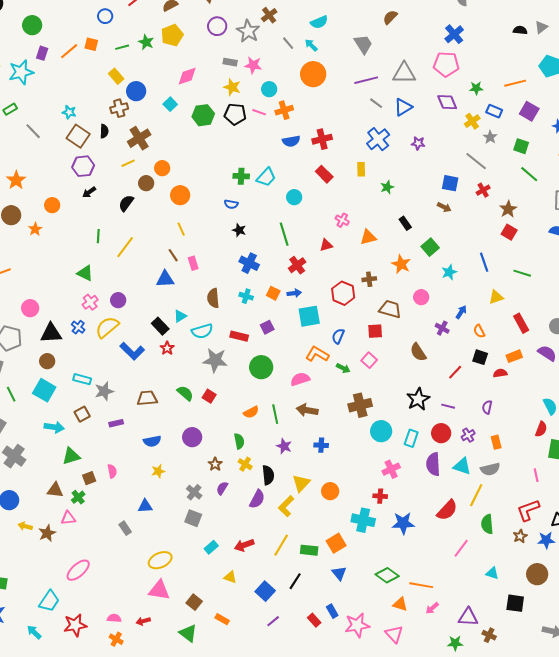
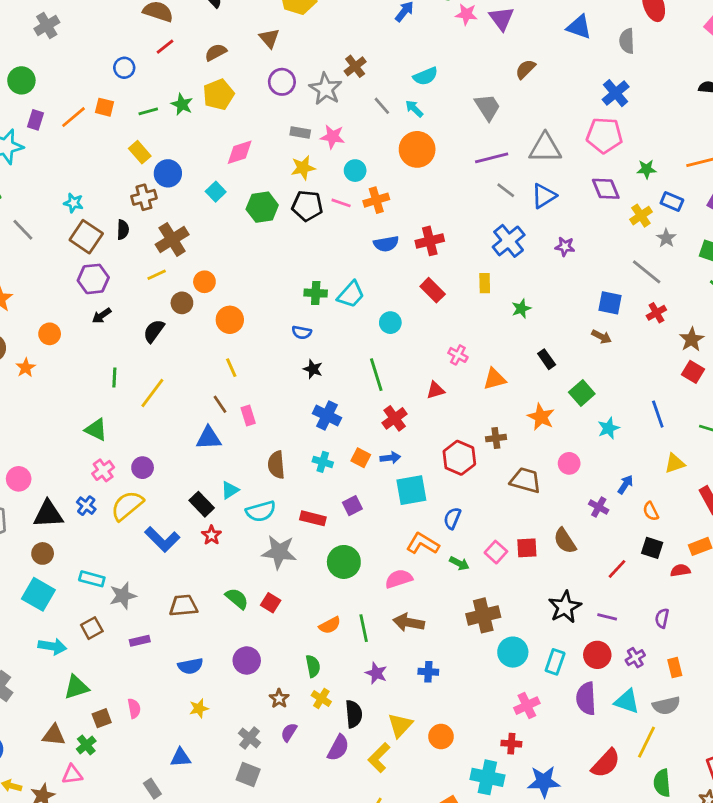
yellow star: (232, 87) -> (303, 168), turned -30
red square: (375, 331) -> (527, 548), moved

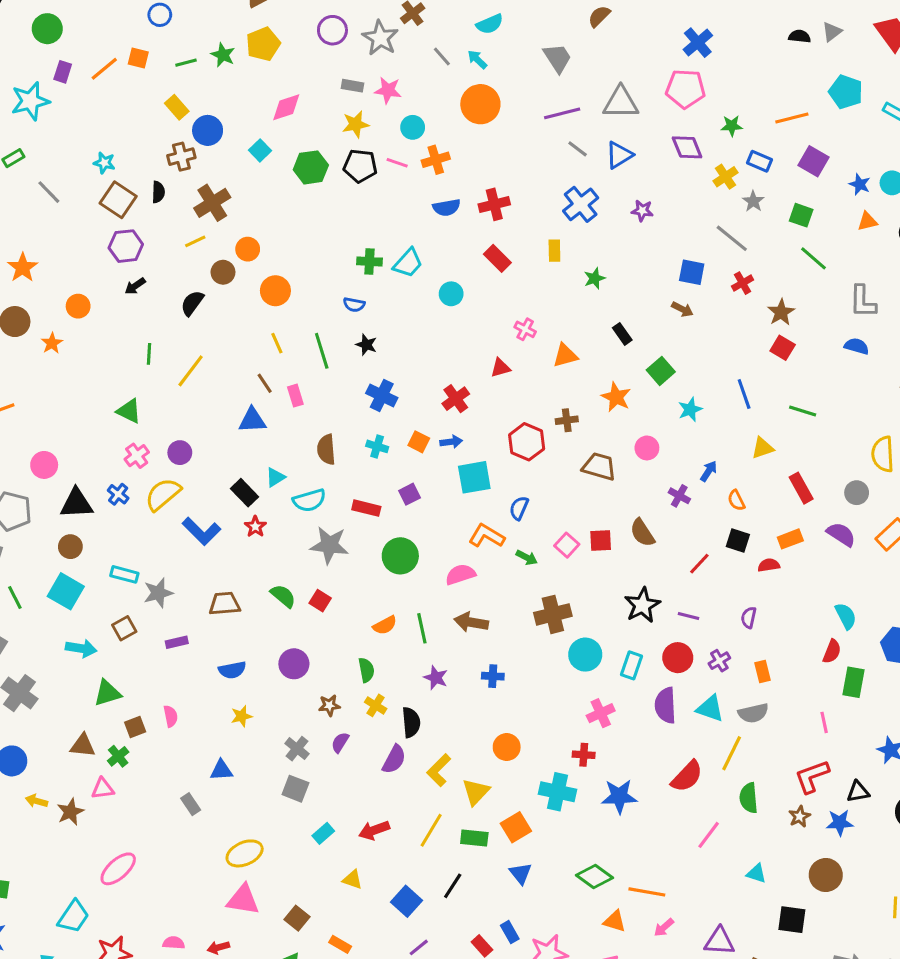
green line: (376, 375) -> (322, 351), moved
brown star: (279, 698) -> (329, 705), turned 30
yellow triangle: (400, 725) -> (476, 792), moved

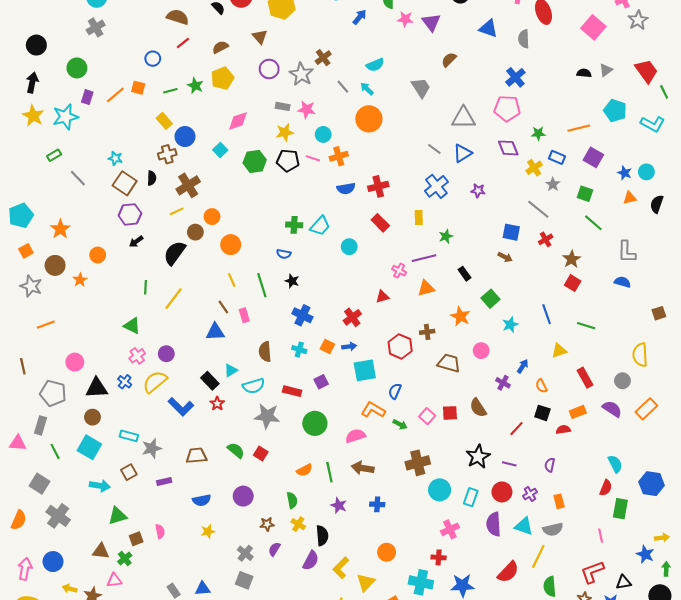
purple line: (562, 113) -> (424, 258), moved
black semicircle: (192, 303) -> (175, 253), size x1.4
blue triangle: (221, 770) -> (203, 589), moved

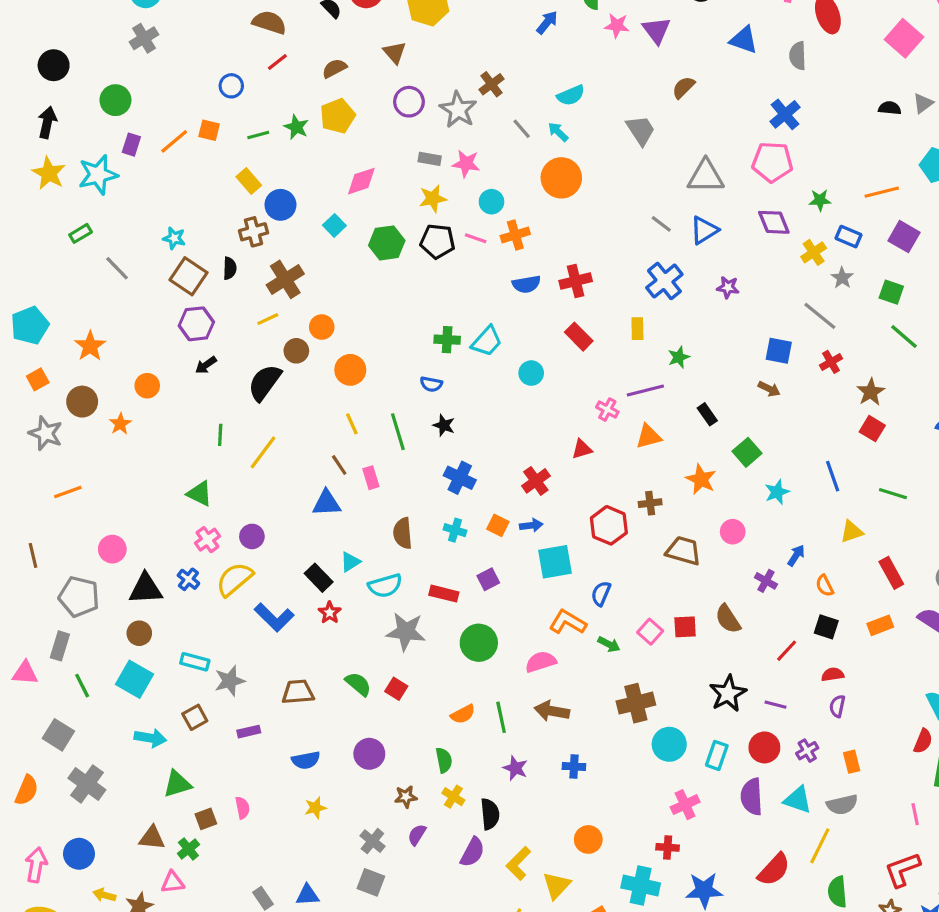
red semicircle: (563, 430) -> (833, 674), moved

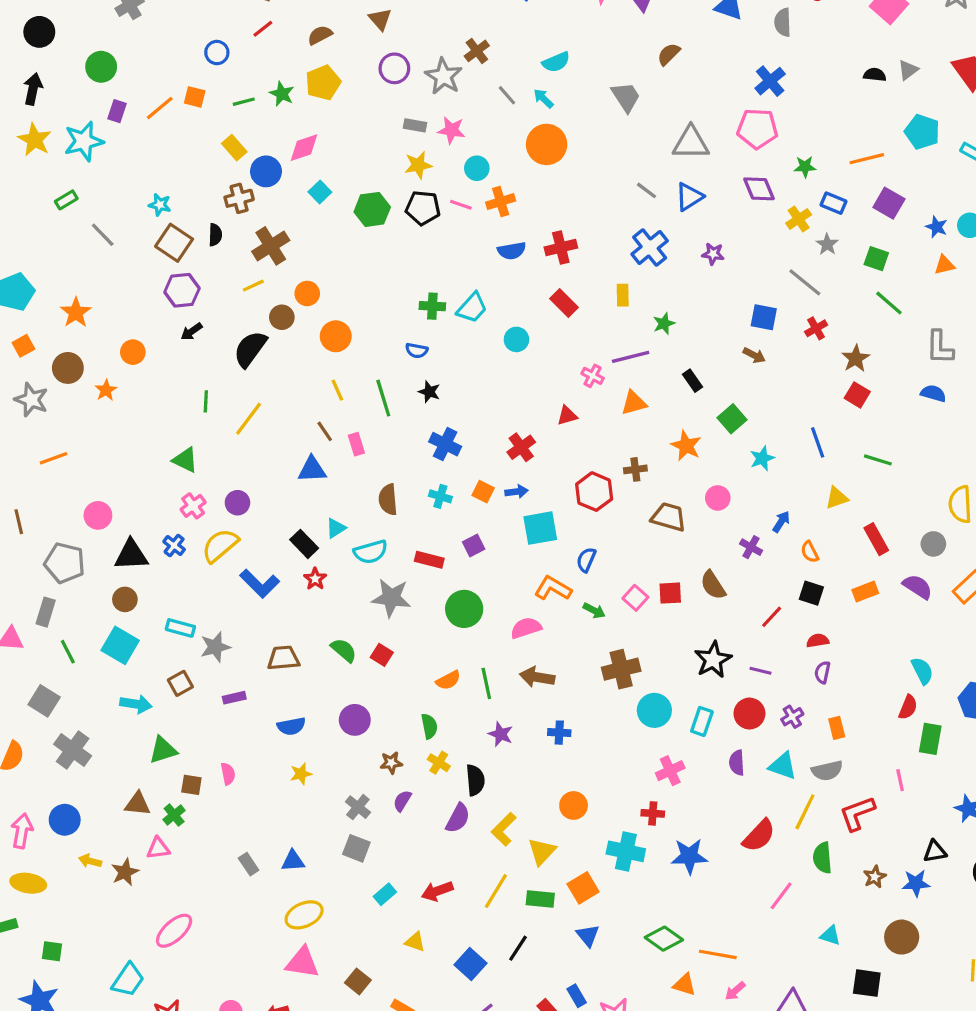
pink diamond: (361, 181) -> (304, 148), moved
purple semicircle: (752, 797) -> (737, 763), size x0.7
brown square: (206, 819) -> (191, 785), turned 30
red L-shape: (902, 870) -> (857, 813), moved

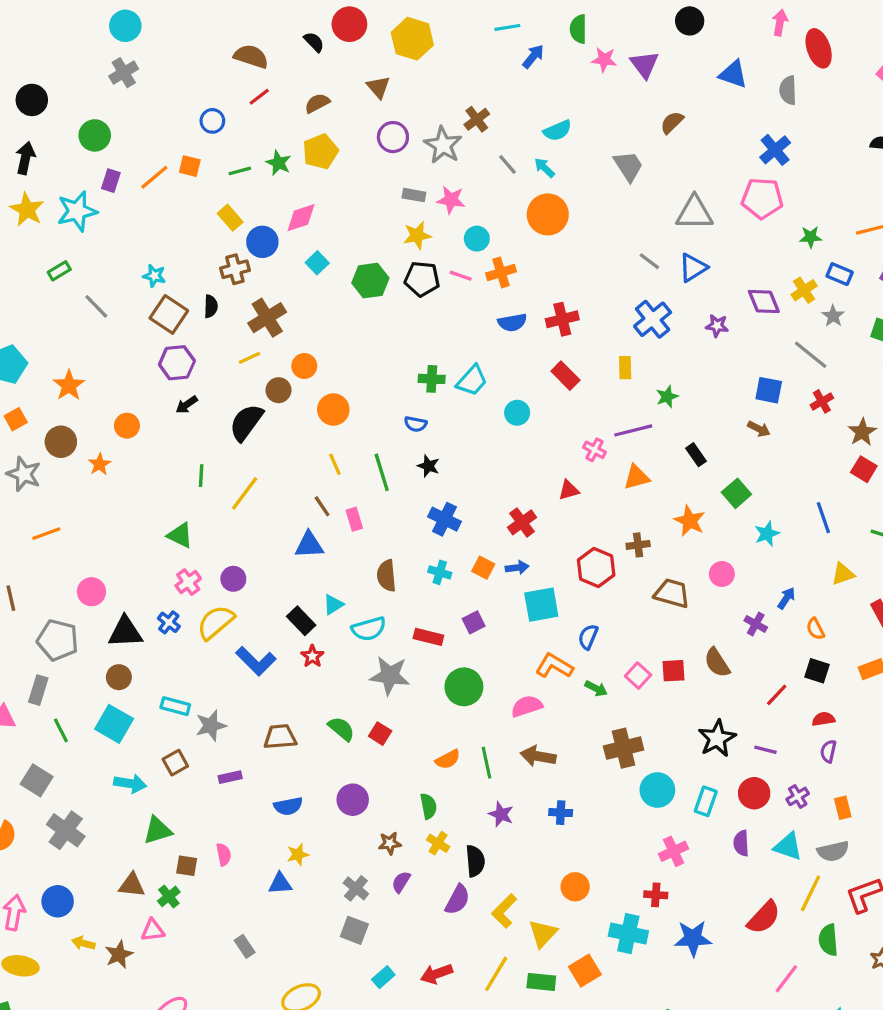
purple diamond: (759, 189) -> (764, 301), moved
blue triangle: (293, 861) -> (280, 884), moved

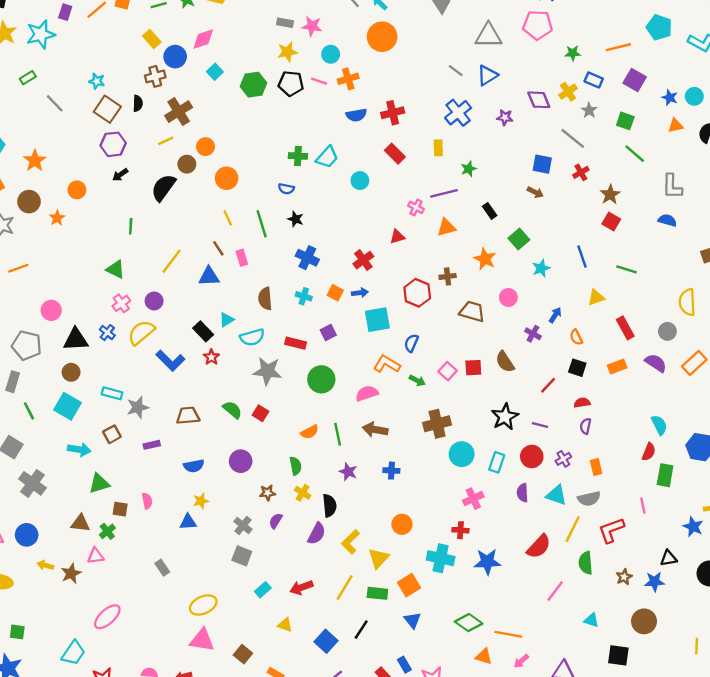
yellow line: (245, 493) -> (172, 261), moved

